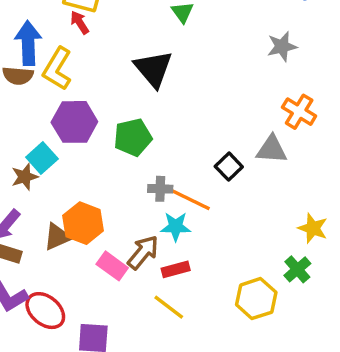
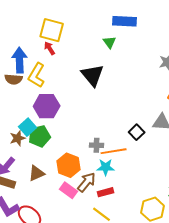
green pentagon: (133, 137) -> (40, 136), moved
orange line: (189, 199) -> (114, 151), turned -35
orange hexagon: (83, 223) -> (69, 165), moved

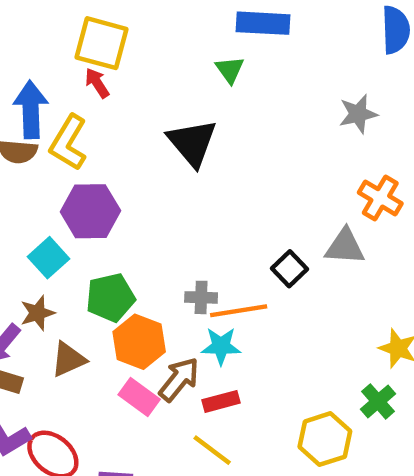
green pentagon: (40, 136) -> (110, 297), moved
brown star: (18, 138) -> (37, 313), moved

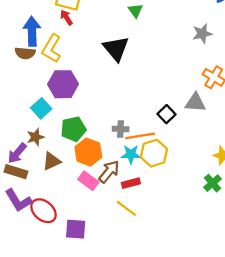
yellow hexagon: (325, 439) -> (154, 153), moved

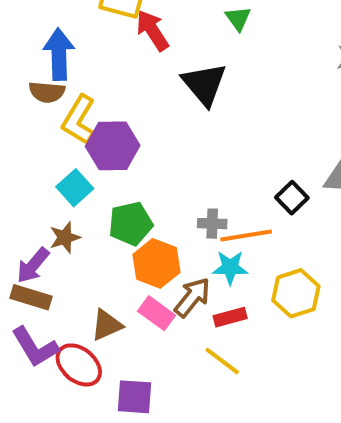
red arrow: (66, 17) -> (152, 30), moved, size x1.5
yellow L-shape: (52, 49) -> (79, 120), moved
yellow hexagon: (154, 153) -> (296, 293), moved
brown triangle: (52, 161) -> (107, 325), moved

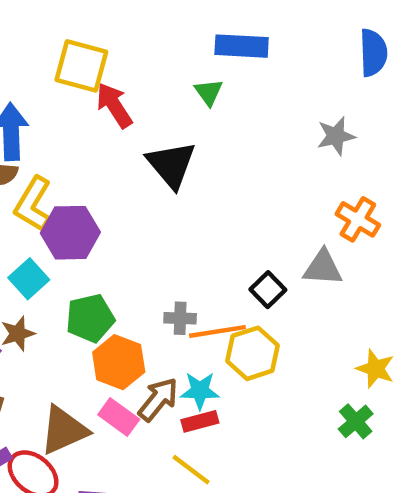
cyan star: (230, 267) -> (200, 391), moved
yellow hexagon: (296, 293) -> (253, 353), moved
brown triangle: (107, 325) -> (64, 430), size x1.4

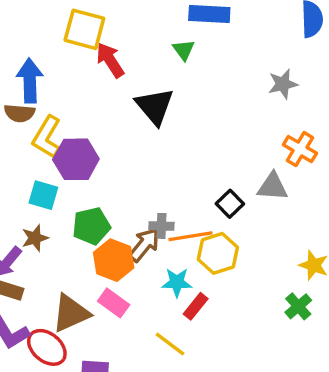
cyan square: (29, 279) -> (43, 195), turned -32
brown arrow: (158, 399) -> (144, 245), moved
red rectangle: (200, 421) -> (196, 306), moved, turned -36

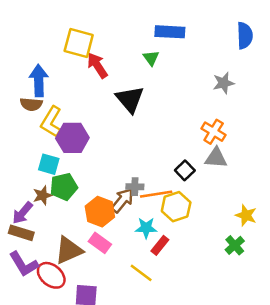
orange cross: (300, 149) -> (214, 132), moved
green pentagon: (91, 226) -> (64, 187), moved

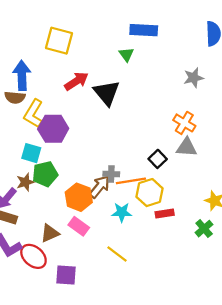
red arrow: (97, 66) -> (76, 81), moved, turned 90
red rectangle: (160, 245) -> (165, 213), moved, turned 42
brown triangle: (69, 250) -> (50, 233), size x0.7

